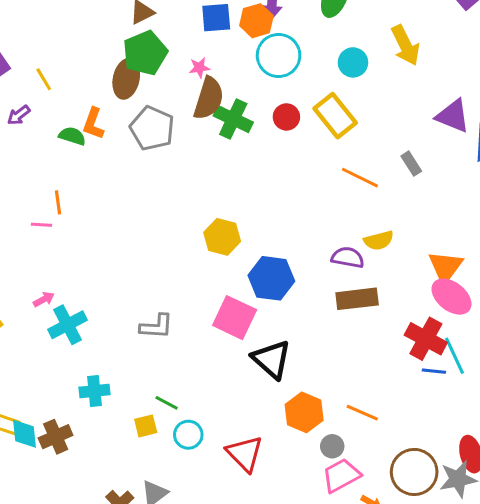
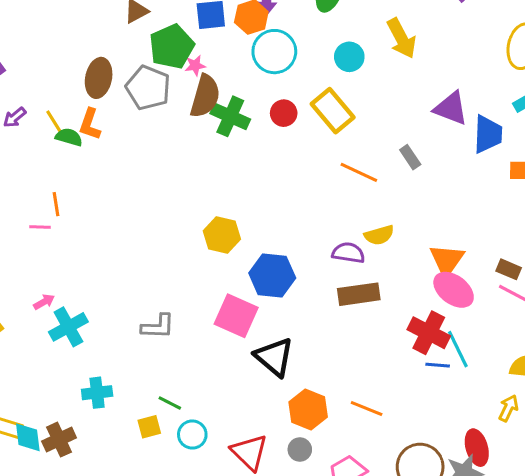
green pentagon: (145, 53) -> (172, 47), moved
yellow line: (44, 79) -> (54, 121), moved
brown ellipse: (126, 79) -> (99, 78), moved
gray pentagon: (152, 128) -> (148, 88), moved
gray circle: (332, 446) -> (300, 449), moved

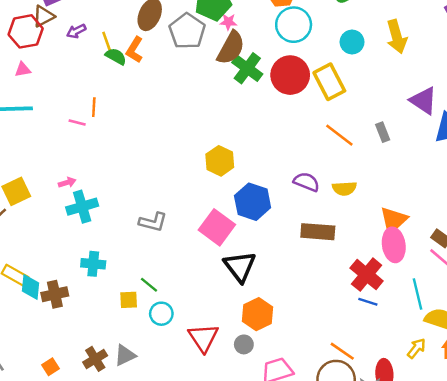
red circle: (284, 113) -> (290, 75), size x1.8
purple semicircle: (348, 253) -> (306, 182), moved
pink ellipse: (454, 290) -> (394, 245), turned 32
cyan line: (458, 349) -> (417, 294), moved
orange line: (367, 408) -> (342, 351), moved

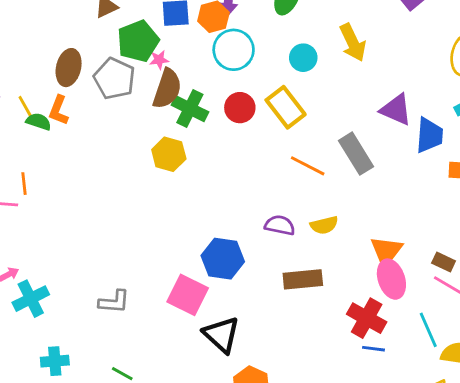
red circle: (290, 75) -> (240, 108), size x0.7
gray rectangle: (383, 132) -> (356, 154), size x1.8
yellow hexagon: (220, 161) -> (169, 154), moved

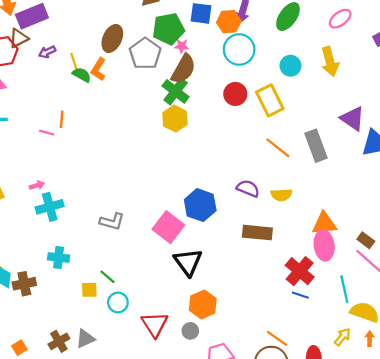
green cross: (190, 109) -> (176, 91), moved
orange triangle: (386, 251) -> (324, 224), turned 36

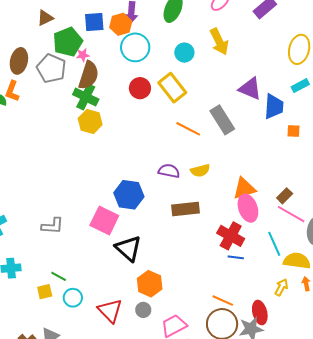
brown rectangle: (366, 240) -> (285, 196), turned -70

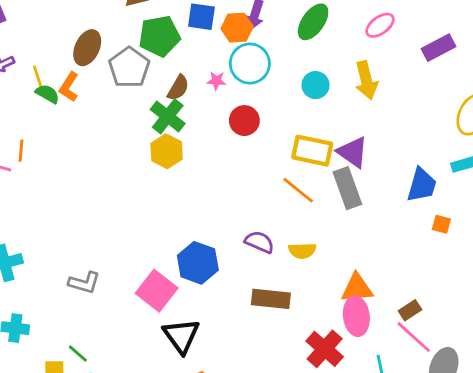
pink star: (83, 55) -> (216, 81), moved
brown semicircle: (89, 75) -> (178, 88), size x0.7
yellow rectangle: (172, 88) -> (312, 151), moved, turned -52
purple triangle: (250, 89) -> (353, 152), moved

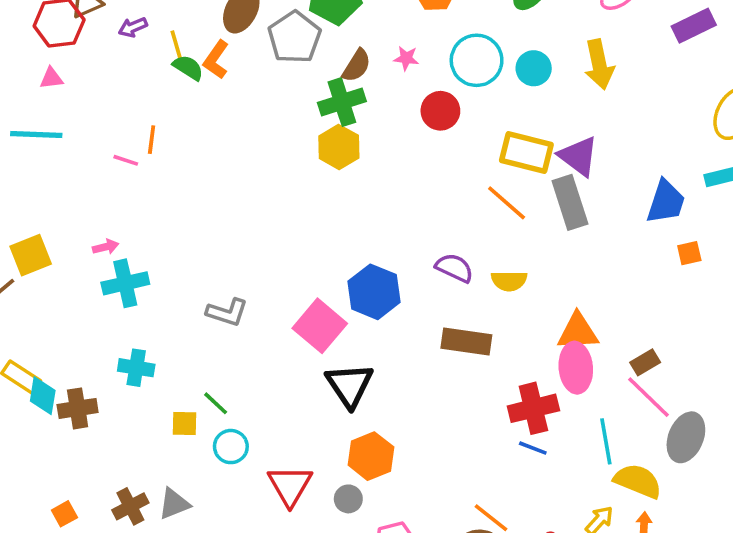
cyan circle: (250, 64) -> (477, 60), moved
green cross: (168, 116) -> (342, 102), turned 32
orange square: (441, 224) -> (689, 253), turned -30
red cross: (325, 349) -> (533, 408), turned 33

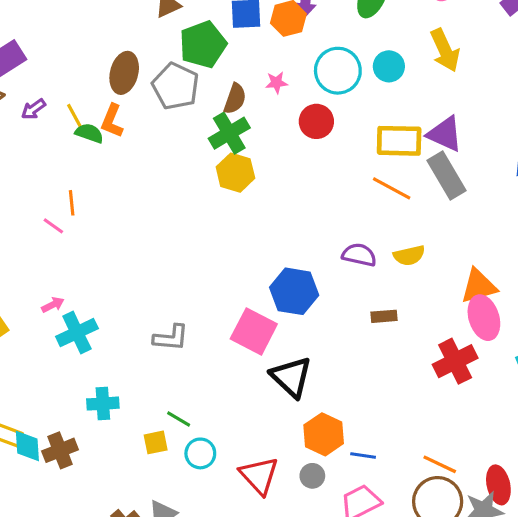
pink line: (126, 160) -> (53, 226), turned 30
brown rectangle: (466, 341) -> (384, 316), size x0.6
blue line: (533, 448) -> (363, 455), moved

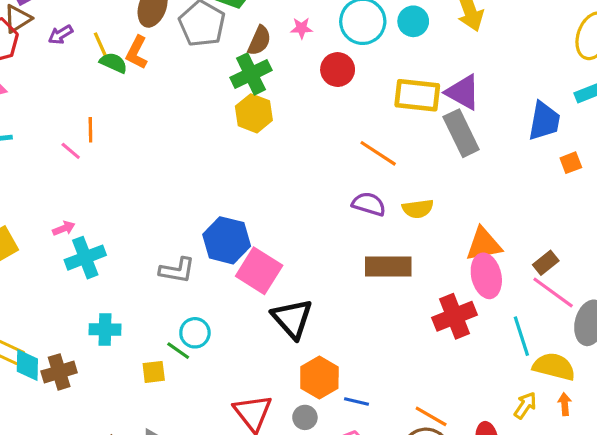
orange line: (392, 188) -> (378, 153), moved
blue hexagon: (294, 291) -> (227, 240), moved
brown rectangle: (384, 316) -> (388, 266), size x1.8
cyan circle: (200, 453) -> (195, 333), moved

